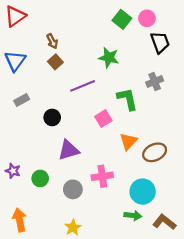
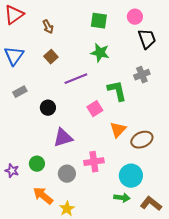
green square: (122, 19) -> (99, 21), moved, turned -30
brown arrow: (52, 41) -> (48, 27), moved
purple star: (13, 171) -> (12, 171), moved
orange arrow: (19, 220) -> (43, 196), moved, turned -40

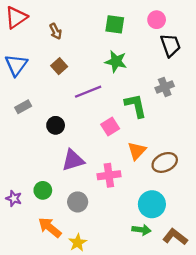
pink cross: (94, 162) -> (109, 175), moved

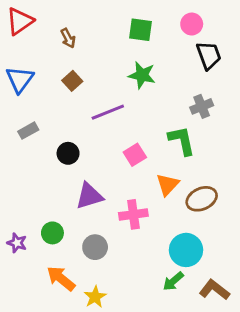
green L-shape: (136, 106) -> (182, 141), moved
green arrow: (141, 230) -> (173, 281), turned 132

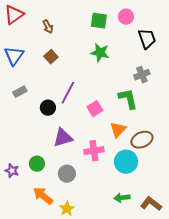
pink circle: (192, 24) -> (126, 17), moved
purple line: (108, 112) -> (68, 93), moved, turned -40
cyan circle: (186, 250) -> (126, 162), moved
green arrow: (173, 281) -> (122, 198), turned 35

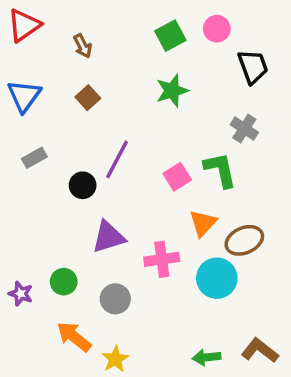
green square: (99, 21) -> (170, 36), turned -36
green star: (100, 53) -> (172, 91), turned -30
gray cross: (142, 75) -> (244, 129), turned -35
pink square: (95, 109) -> (177, 177), moved
green arrow: (122, 198) -> (206, 357), moved

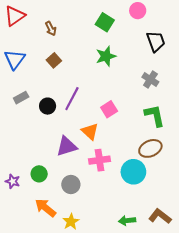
pink circle: (217, 29) -> (138, 11), moved
green square: (170, 36) -> (105, 22), turned -30
green L-shape: (220, 170) -> (155, 116), moved
black circle: (83, 185) -> (48, 106), moved
orange triangle: (203, 223) -> (90, 131), moved, turned -30

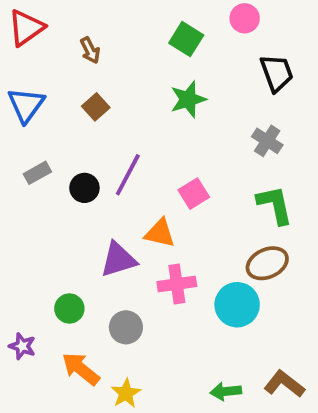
orange triangle: (90, 131) -> (160, 233), turned -30
purple star: (13, 181) -> (22, 346), moved

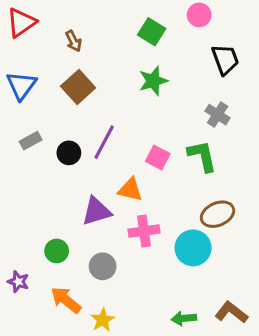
brown square: (96, 107) -> (78, 87), size x1.5
pink square: (194, 194) -> (158, 157), turned -30
green L-shape: (275, 205) -> (202, 156), moved

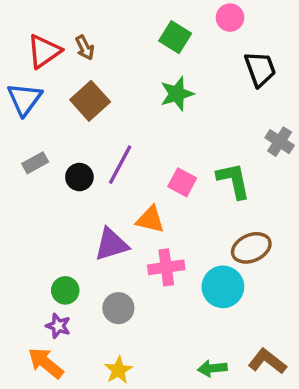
red triangle: (21, 23) -> (44, 51), moved
gray cross: (218, 115) -> (280, 142), moved
purple star: (18, 282) -> (58, 326), moved
orange arrow: (66, 300) -> (46, 363), moved

